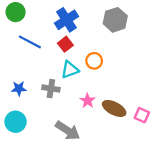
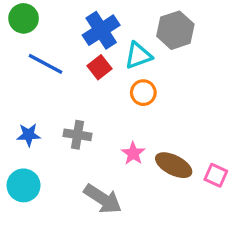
cyan triangle: (70, 70) -> (138, 56), moved

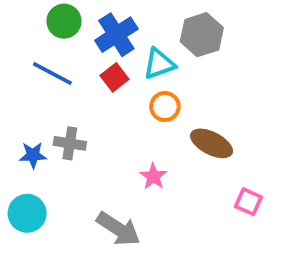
green circle: (24, 18) -> (64, 21), moved
gray cross: (78, 135) -> (70, 143), moved
brown ellipse: (174, 165) -> (212, 143), moved

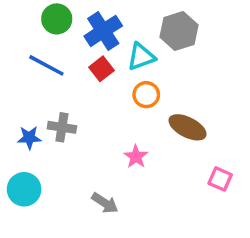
gray arrow: (118, 229) -> (105, 203), size x0.7

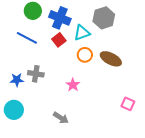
blue cross: (103, 31) -> (60, 18), turned -35
brown ellipse: (188, 127) -> (111, 59), moved
pink star: (136, 157) -> (73, 85), moved

